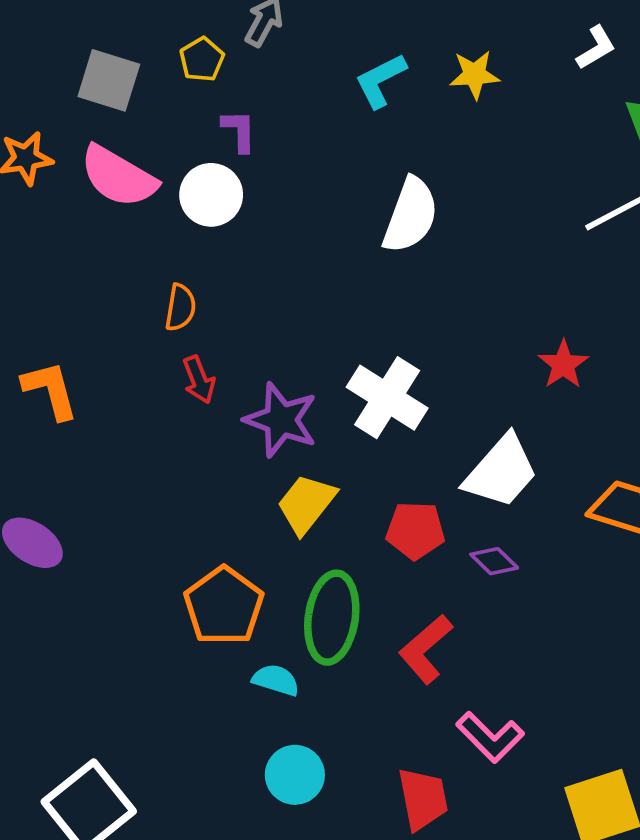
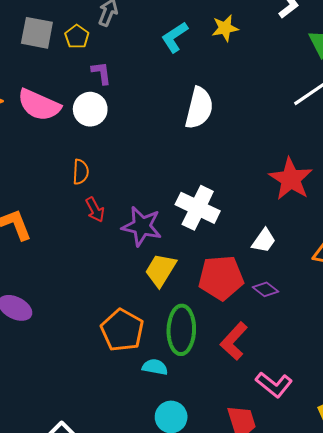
gray square: (109, 80) -> (37, 33), moved
red star: (563, 364) -> (291, 179), size x1.6
white trapezoid: (501, 472) -> (264, 241), size x0.6
red pentagon: (415, 530) -> (221, 278), size x1.4

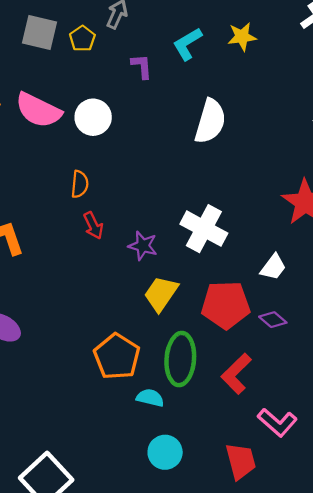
purple L-shape: (101, 73) -> (142, 66), moved
purple star: (142, 226) -> (143, 246), size x0.7

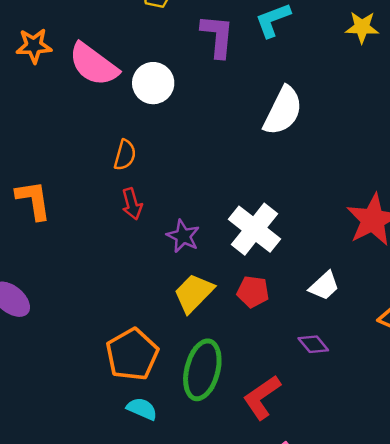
yellow star: (242, 37) -> (362, 27), moved
purple L-shape: (142, 66) -> (217, 36), size x1.5
red pentagon: (226, 305) -> (253, 292), moved, size x0.6
cyan semicircle: (150, 398) -> (142, 409), moved

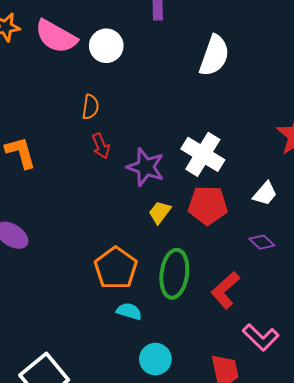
purple star: (183, 236) -> (146, 167), size x1.4
red pentagon: (253, 292) -> (208, 205), size x1.5
yellow trapezoid: (194, 293) -> (160, 212), size x0.7

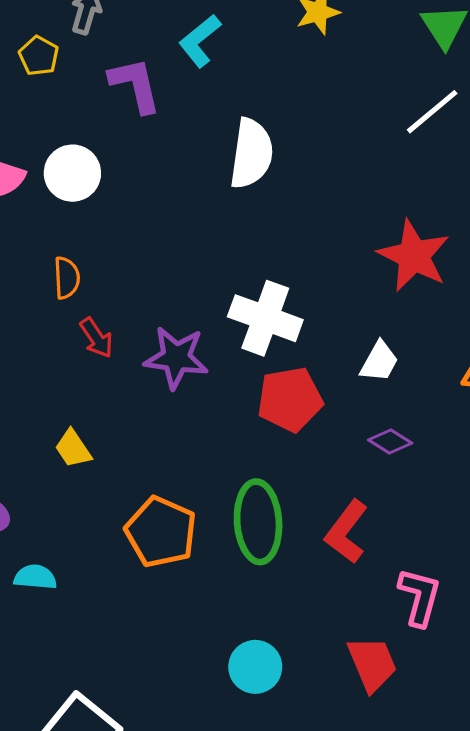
yellow trapezoid: (160, 212) -> (73, 449), moved, turned -60
cyan semicircle: (129, 311) -> (35, 577), moved
pink L-shape: (261, 337) -> (420, 597), turned -108

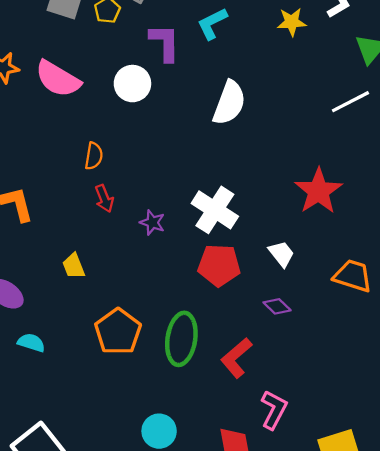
white circle: (72, 173) -> (132, 84), moved
purple star: (176, 358) -> (152, 222), size x0.6
white trapezoid: (379, 362) -> (281, 254), turned -80

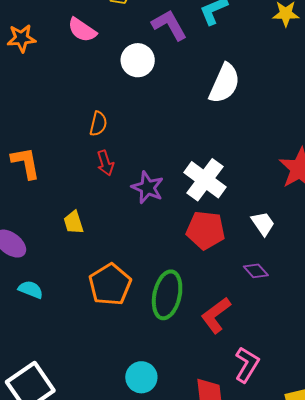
purple L-shape: (165, 43) -> (169, 25), turned -33
pink semicircle: (58, 79) -> (82, 30), moved, size x0.7
purple star: (152, 222) -> (148, 188), size x1.4

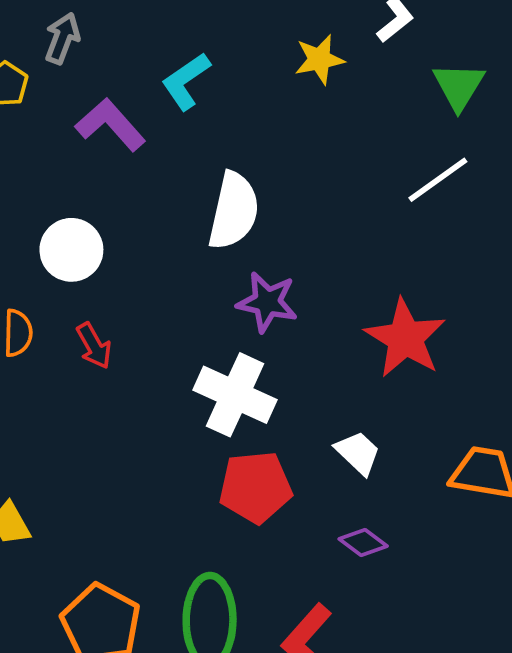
white circle: (138, 60) -> (71, 250), moved
red arrow: (105, 163) -> (94, 346), moved
purple star: (148, 188) -> (267, 302), moved

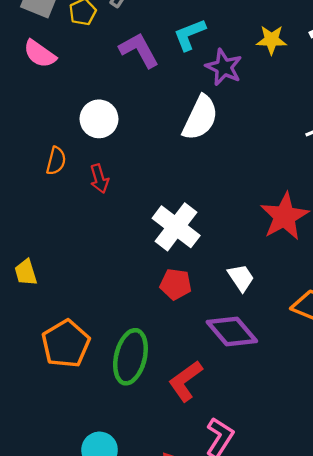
purple star: (267, 302) -> (224, 67), moved
red pentagon: (255, 487) -> (176, 284), size x0.7
purple diamond: (363, 543) -> (232, 332), size x1.8

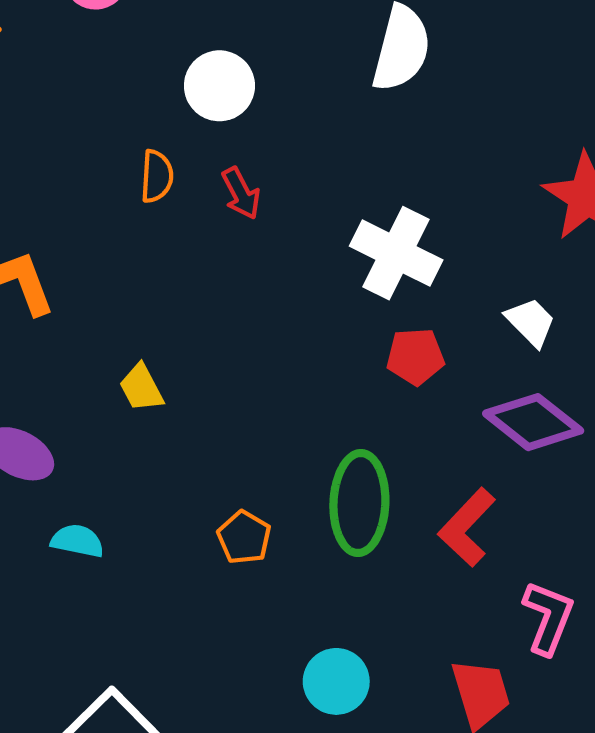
orange pentagon: (66, 344) -> (244, 537), moved, size x0.6

